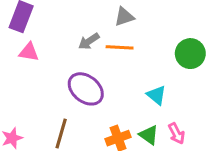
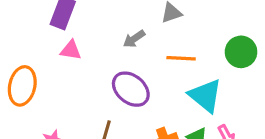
orange line: (120, 47) -> (181, 58), moved
cyan triangle: (156, 95) -> (205, 96), size x1.6

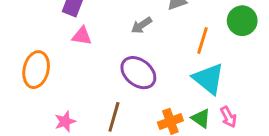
green circle: (241, 52) -> (242, 21), moved
orange line: (181, 58) -> (202, 41), moved, turned -76

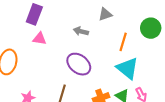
gray arrow: (141, 25) -> (81, 31), turned 48

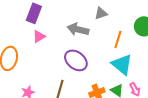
gray arrow: (81, 31) -> (78, 29), size x1.5
pink triangle: (40, 39) -> (39, 36), turned -40

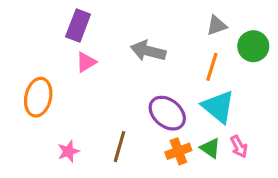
gray triangle: (101, 13) -> (217, 25), moved
purple ellipse: (76, 60) -> (167, 113), moved

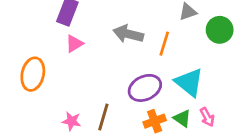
orange line: (212, 67) -> (164, 44), moved
purple ellipse: (167, 113) -> (145, 88), turned -64
pink star: (68, 151) -> (72, 121), moved, turned 30

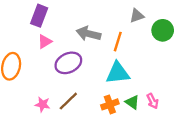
cyan triangle: (189, 82) -> (118, 73), moved, turned -45
purple ellipse: (145, 88) -> (68, 63), moved
brown line: (103, 117) -> (68, 101), turned 30

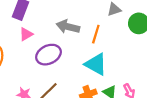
cyan triangle: (118, 73) -> (96, 64), turned 35

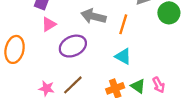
cyan triangle: (96, 64) -> (123, 56), size x0.7

